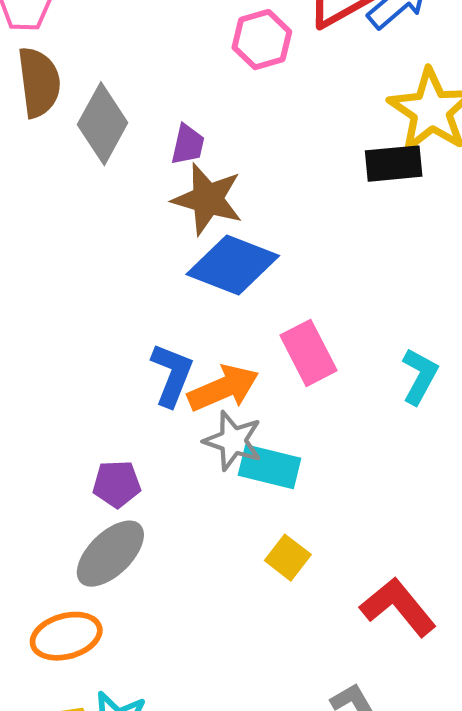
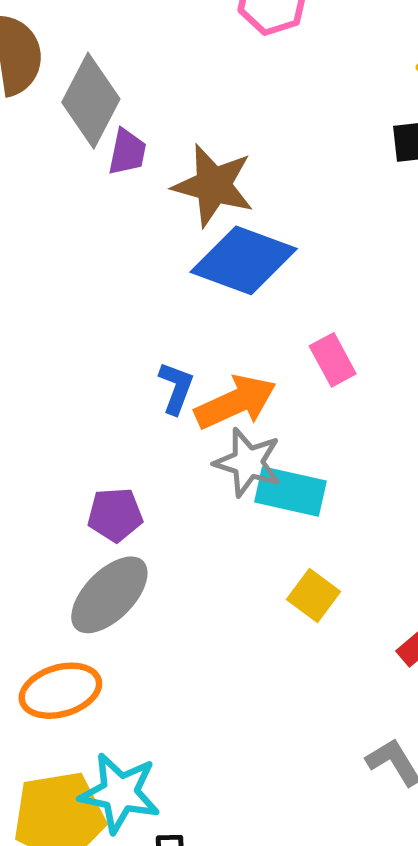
purple trapezoid: (188, 145) -> (127, 152), moved
pink rectangle: (308, 353) -> (333, 360), size x0.7
blue L-shape: (172, 375) -> (176, 388), size x0.7

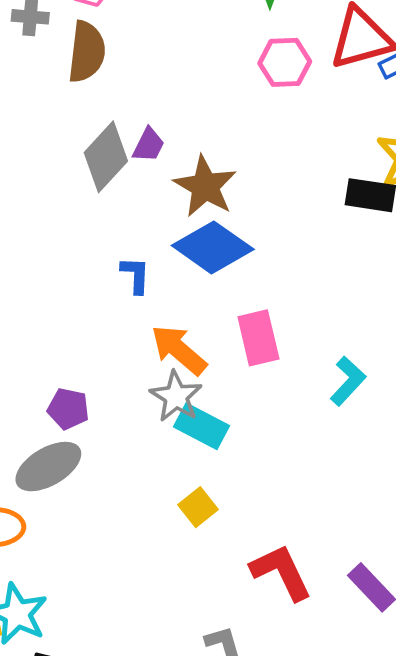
gray diamond: (91, 101) -> (106, 157), moved
pink rectangle: (333, 360) -> (258, 338), size x1.4
blue L-shape: (176, 388) -> (135, 275), moved, turned -33
orange arrow: (235, 402) -> (179, 350), turned -130

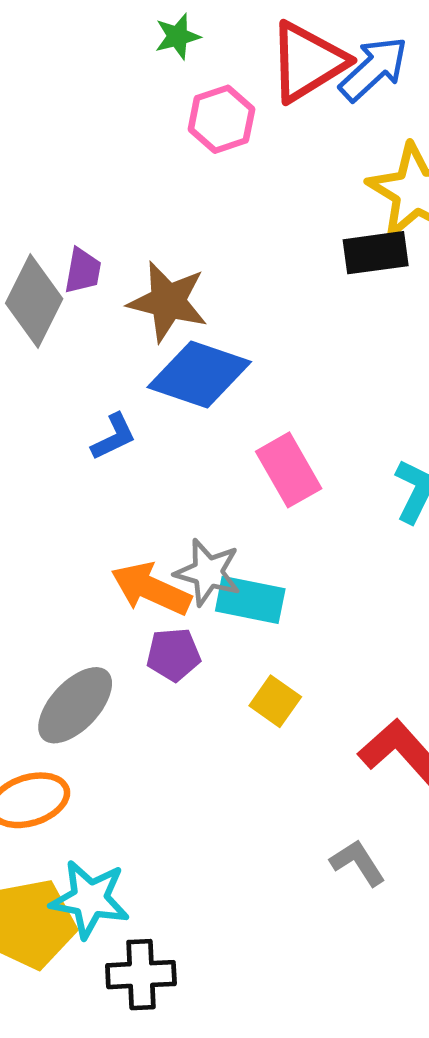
blue L-shape: (135, 275) -> (114, 437), turned 78
orange arrow: (179, 350) -> (151, 589), moved
purple pentagon: (68, 409) -> (173, 655), moved

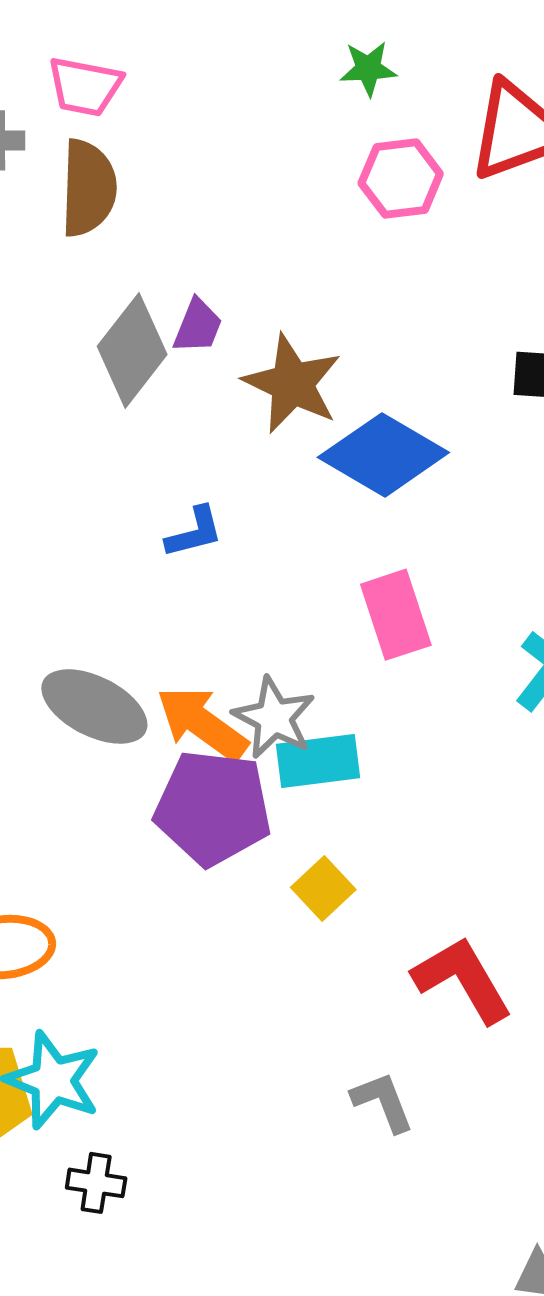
blue diamond: (199, 374) -> (383, 455), moved
cyan rectangle: (250, 600) -> (318, 761), turned -30
purple pentagon: (173, 655) -> (213, 808), size x1.8
gray ellipse: (75, 705) -> (94, 706), moved, turned 62
black cross: (141, 975) -> (96, 1183), size x0.7

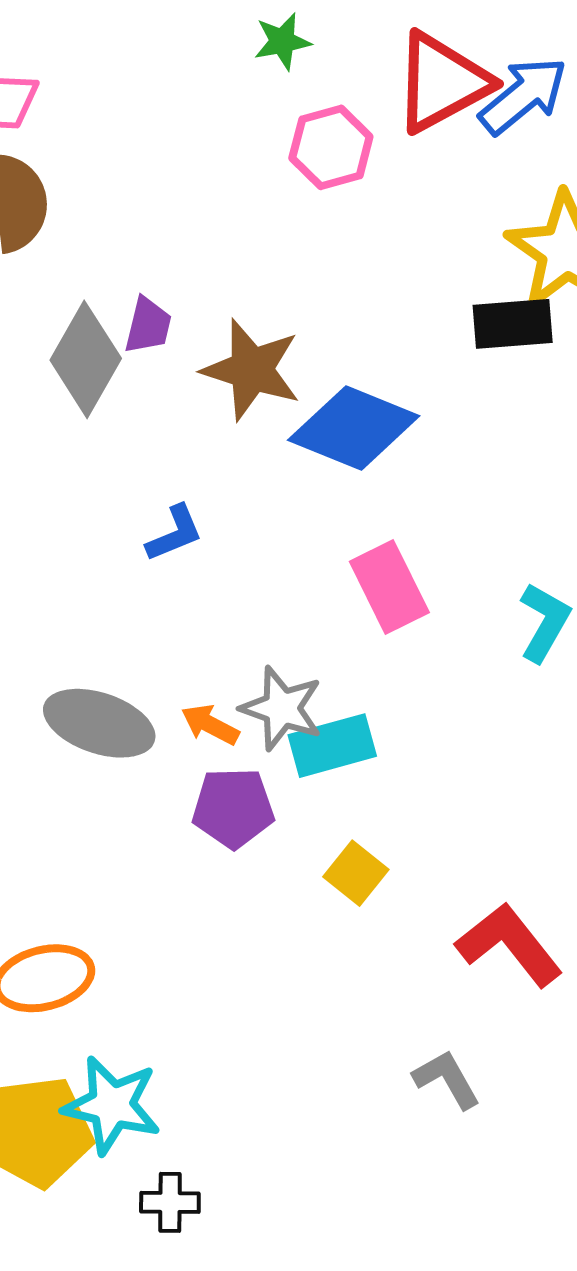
orange arrow: (202, 723) -> (210, 725), size x0.6
purple pentagon: (213, 808) -> (233, 808), size x0.7

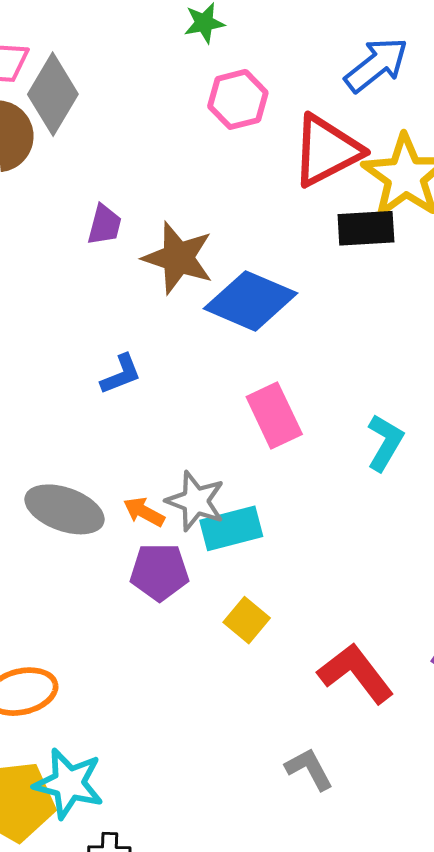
red triangle: (442, 82) -> (327, 151), moved
gray diamond: (86, 359) -> (53, 94), moved

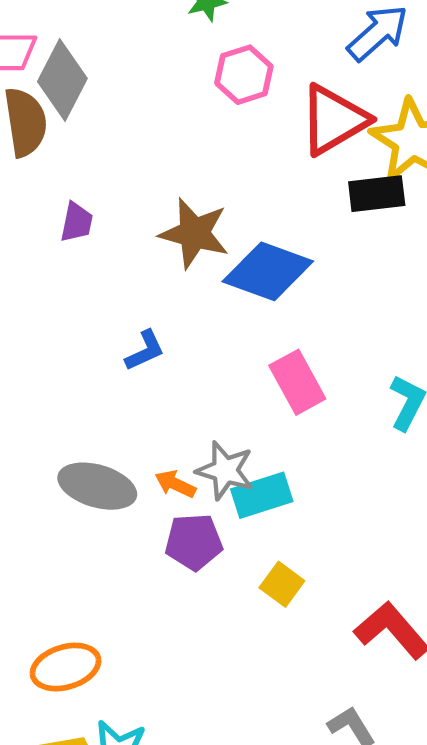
purple trapezoid: (105, 225) -> (77, 222), moved

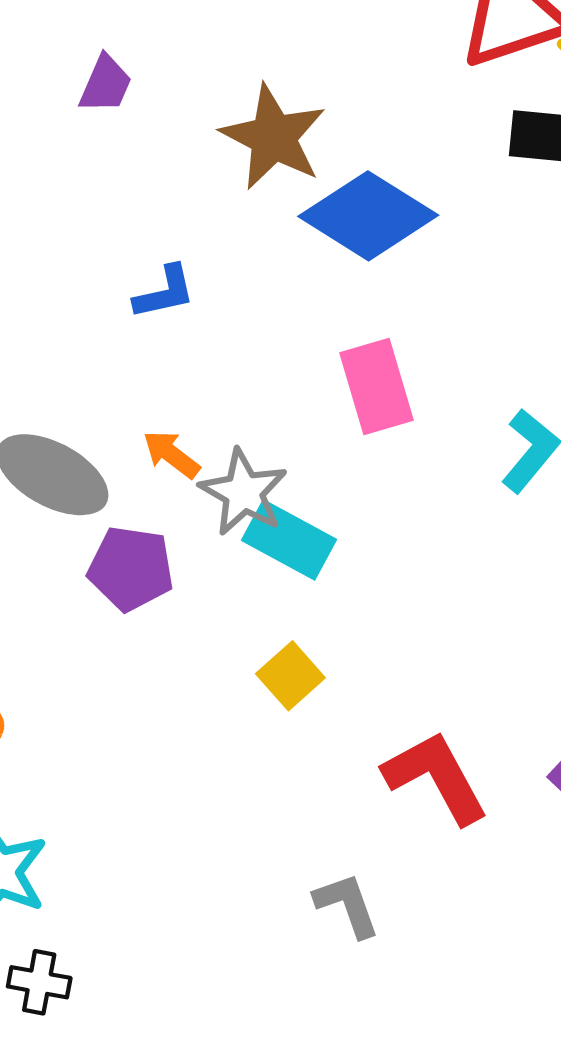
orange arrow: (175, 484) -> (171, 454), moved
cyan rectangle: (262, 495) -> (289, 540), turned 34
purple pentagon: (194, 542) -> (131, 568), moved

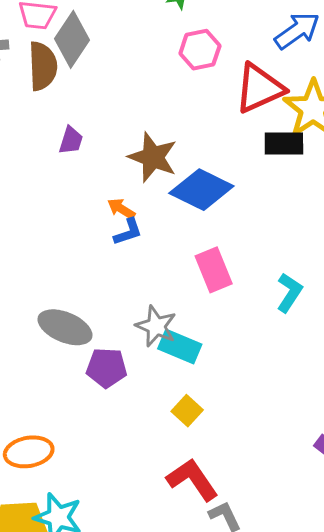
blue L-shape: (164, 292) -> (128, 232), moved
orange arrow: (171, 454) -> (121, 209), moved
red L-shape: (436, 777) -> (192, 480), moved

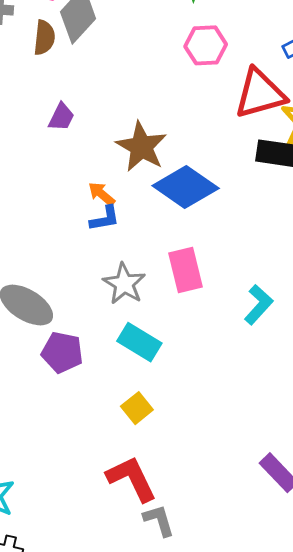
brown semicircle: (43, 66) -> (44, 38), size x0.7
gray star: (156, 326) -> (124, 284), moved

